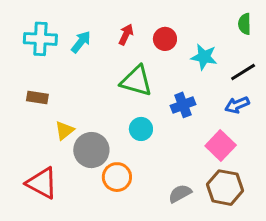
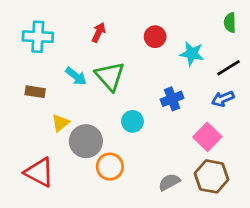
red arrow: (126, 34) -> (99, 32), moved
cyan arrow: (81, 42) -> (76, 76), moved, turned 90
green triangle: (136, 81) -> (110, 76), moved, turned 32

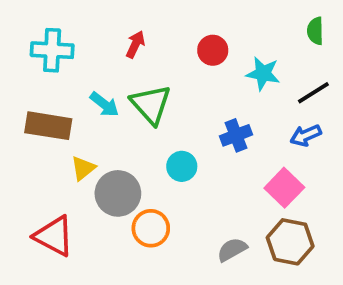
brown rectangle: (35, 92) -> (48, 126), size x1.6

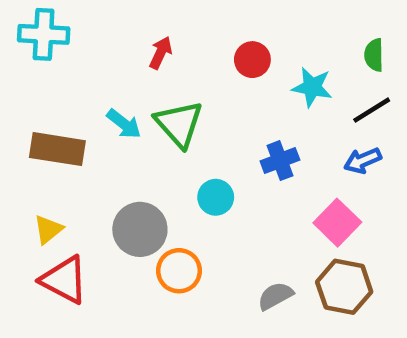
green semicircle: (315, 31) -> (374, 55), moved
cyan cross: (52, 50) -> (44, 34), moved
yellow triangle: (83, 168) -> (48, 229), moved

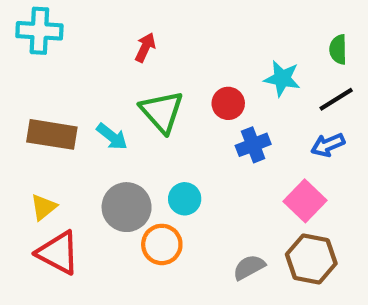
red circle: (252, 60) -> (228, 103), moved
cyan arrow: (124, 124) -> (112, 137), moved
cyan circle: (216, 197) -> (185, 199), moved

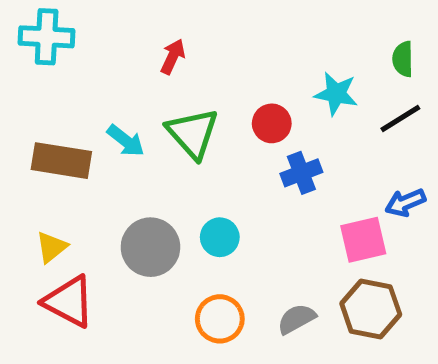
cyan arrow: (112, 137) -> (126, 141), moved
blue arrow: (328, 145) -> (405, 203), moved
pink square: (305, 201) -> (363, 240), turned 33
orange circle: (162, 244) -> (220, 319), moved

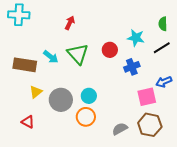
blue cross: (301, 173) -> (132, 67), moved
yellow triangle: (52, 247) -> (36, 92), moved
red triangle: (69, 302) -> (28, 122), size x0.6
orange circle: (220, 319) -> (86, 117), moved

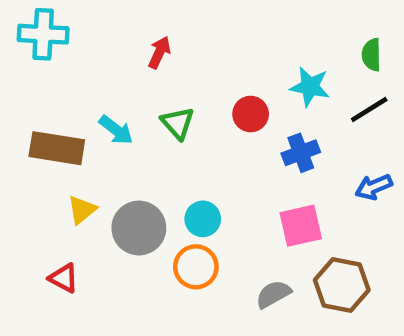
green triangle: (78, 54) -> (178, 123), size x0.7
pink square: (147, 97) -> (301, 226), moved

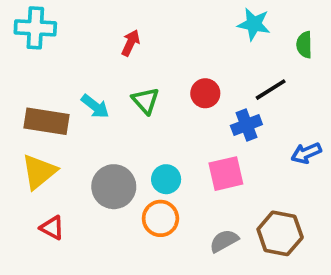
cyan star: (310, 87) -> (254, 24), moved
black line: (369, 109) -> (271, 90), moved
yellow triangle: (82, 210) -> (39, 172), moved, size x1.5
pink square: (301, 226) -> (226, 174), moved

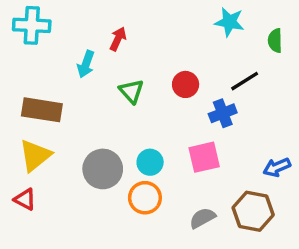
cyan arrow: (95, 106) -> (86, 64), moved, turned 72
blue arrow: (306, 153) -> (277, 167), moved
red triangle: (52, 228) -> (25, 199), moved

